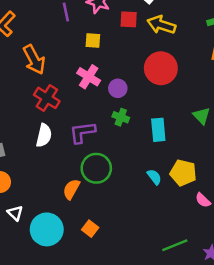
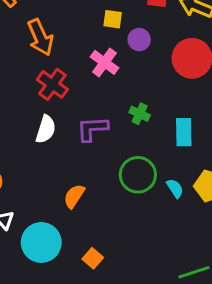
purple circle: (118, 88) -> (139, 40), moved
green circle: (96, 168) -> (138, 175), moved
orange square: (90, 229) -> (93, 258), moved

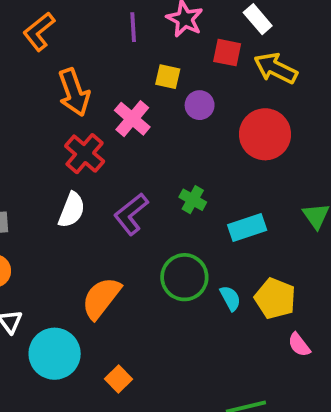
pink cross: (104, 62) -> (132, 119), moved
purple L-shape: (92, 129) -> (131, 214), turned -40
cyan rectangle: (184, 132) -> (247, 227), turned 68
orange semicircle: (74, 196) -> (101, 298), size x1.4

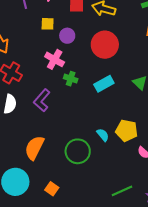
pink cross: (132, 119) -> (55, 59), moved
green cross: (193, 200) -> (71, 79), moved
cyan rectangle: (247, 227) -> (104, 84), moved
green circle: (184, 277) -> (78, 151), moved

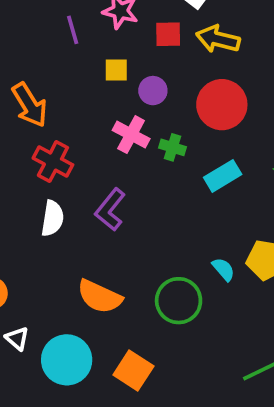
green cross: (71, 79) -> (173, 147), moved
orange semicircle: (34, 148) -> (100, 297), turned -90
orange square: (52, 189) -> (133, 370), size x1.5

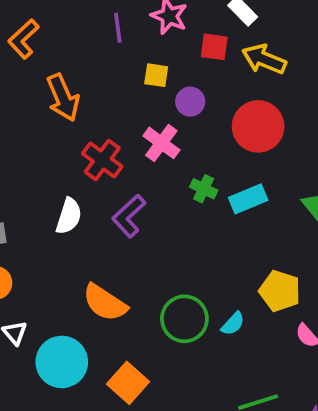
green cross: (173, 147) -> (204, 189), moved
red cross: (53, 162) -> (102, 160), moved
cyan semicircle: (223, 269) -> (233, 324), moved, turned 75

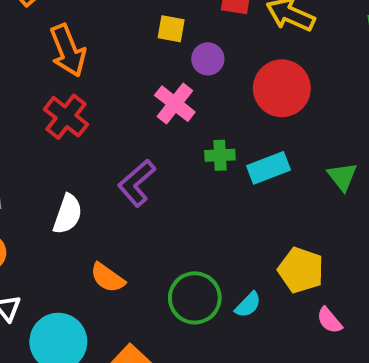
red cross: (102, 160) -> (66, 117), moved
green cross: (204, 189) -> (220, 155), turned -30
white semicircle: (69, 216) -> (68, 214), moved
orange semicircle: (105, 303) -> (108, 278), size x0.7

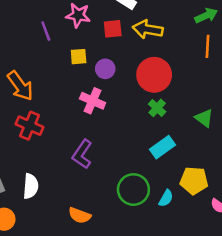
green cross: (220, 155) -> (157, 108), moved, turned -30
cyan rectangle: (269, 168) -> (162, 147), moved
white semicircle: (68, 214) -> (31, 186), moved
green circle: (195, 298) -> (133, 190), moved
cyan semicircle: (248, 305) -> (166, 198), moved

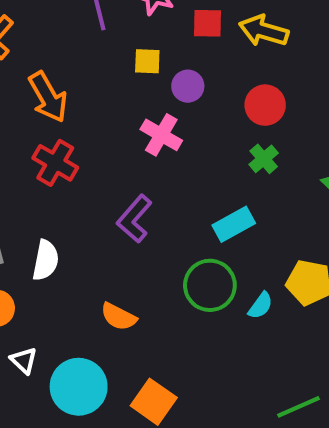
red circle: (154, 75) -> (265, 105), size x0.7
cyan rectangle: (162, 147) -> (234, 224), moved

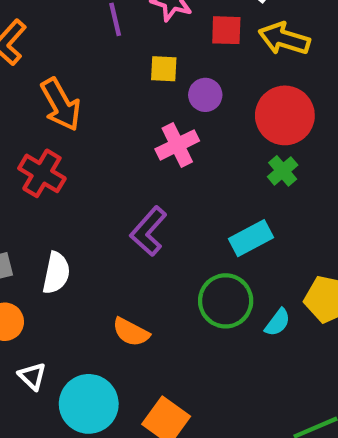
red circle: (265, 105) -> (285, 115), size x1.4
pink cross: (161, 135) -> (177, 145), turned 33
red cross: (55, 163) -> (42, 173), moved

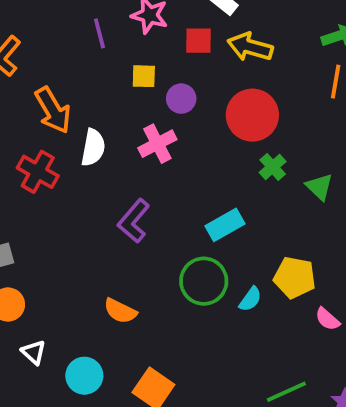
green cross: (283, 171) -> (273, 167), moved
white semicircle: (56, 273) -> (93, 148), moved
cyan circle: (89, 404) -> (84, 376), size x0.7

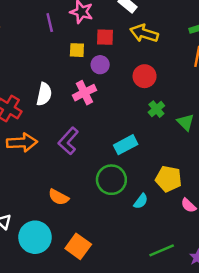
red square: (199, 41) -> (105, 37), moved
orange arrow: (53, 110) -> (22, 143), moved, turned -64
red circle: (252, 115) -> (145, 76), size x0.7
cyan semicircle: (250, 299) -> (141, 201), moved
cyan circle: (84, 376) -> (35, 237), size x1.4

